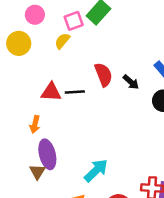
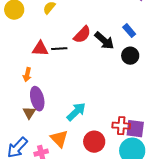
red semicircle: (103, 75) -> (82, 35), turned 66
black arrow: (131, 82) -> (104, 41), size x1.5

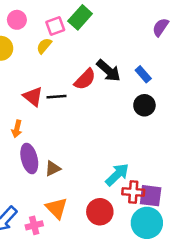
black arrow: (104, 41) -> (109, 71), moved
red triangle: (40, 49) -> (33, 97), turned 36
cyan arrow: (76, 112) -> (117, 175), moved
brown triangle: (29, 113) -> (53, 168), moved, turned 32

